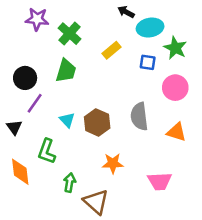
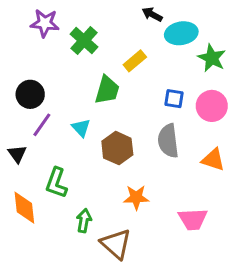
blue square: (148, 62) -> (174, 99), moved
green trapezoid: (66, 71) -> (107, 90), moved
cyan triangle: (67, 120) -> (81, 128), moved

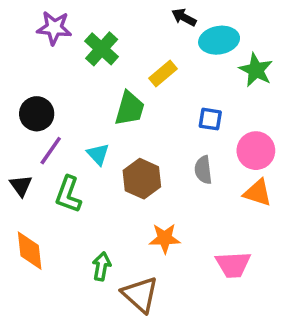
pink circle: (212, 106) -> (256, 151), moved
gray semicircle: (168, 141) -> (203, 170), size x0.7
green L-shape: (56, 183) -> (68, 194), moved

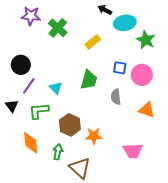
green trapezoid: (130, 109) -> (89, 80), moved
pink circle: (256, 151) -> (142, 75), moved
brown hexagon: (142, 179) -> (70, 125), moved
green L-shape: (68, 194) -> (39, 111), turned 65
orange diamond: (30, 251) -> (31, 143), moved

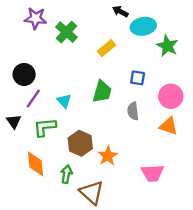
pink circle: (142, 75) -> (171, 96), moved
orange star: (94, 136) -> (108, 156), turned -30

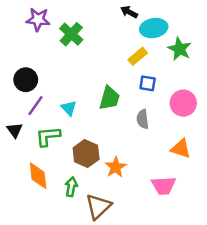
yellow rectangle: (107, 48) -> (138, 56), moved
orange triangle: (168, 126) -> (181, 149), moved
brown triangle: (92, 193) -> (98, 206), turned 35

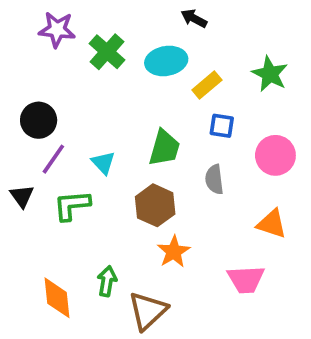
cyan ellipse: (154, 28) -> (166, 61), moved
brown hexagon: (86, 154) -> (155, 205), moved
orange diamond: (38, 176) -> (57, 298), moved

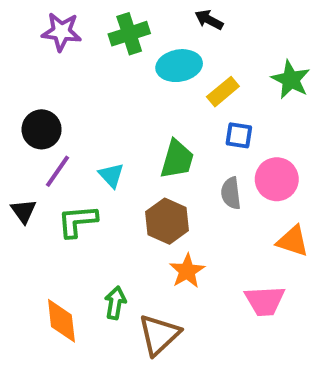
green cross: (107, 52) -> (129, 34), moved, turned 30
pink circle: (275, 155) -> (277, 179), moved

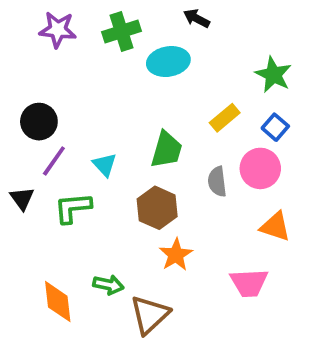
yellow rectangle: (223, 92) -> (225, 118), moved
blue square: (239, 135) -> (275, 127), moved, turned 32
green arrow: (115, 303) -> (108, 285), turned 92

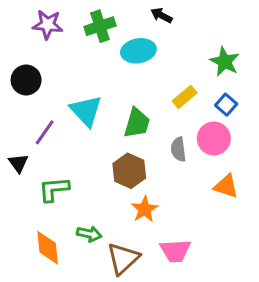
black circle: (39, 122) -> (26, 80), moved
cyan triangle: (105, 165) -> (86, 111), moved, size x1.6
green L-shape: (73, 208) -> (54, 189), moved
pink trapezoid: (249, 283) -> (175, 251), moved

